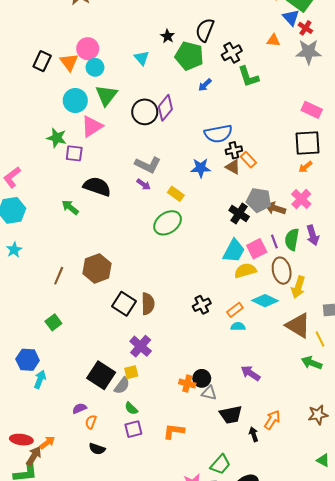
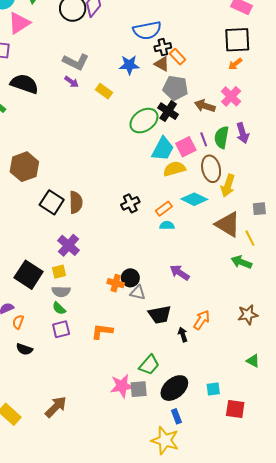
gray pentagon: (259, 200) -> (175, 88), moved
green ellipse: (168, 223) -> (144, 121), moved
gray semicircle: (122, 386) -> (61, 292), moved, turned 54

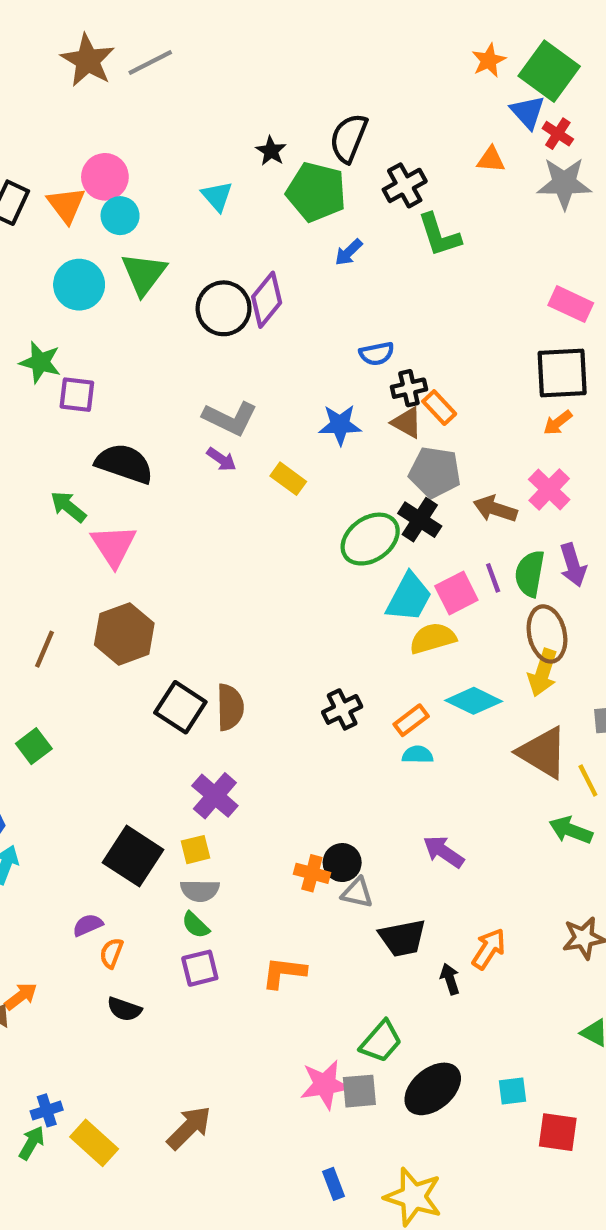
pink triangle: (19, 23) -> (114, 546), moved, turned -30
blue semicircle: (147, 30) -> (377, 354), size x0.6
brown ellipse: (211, 169) -> (547, 634), moved
blue rectangle: (176, 416) -> (334, 1184), moved

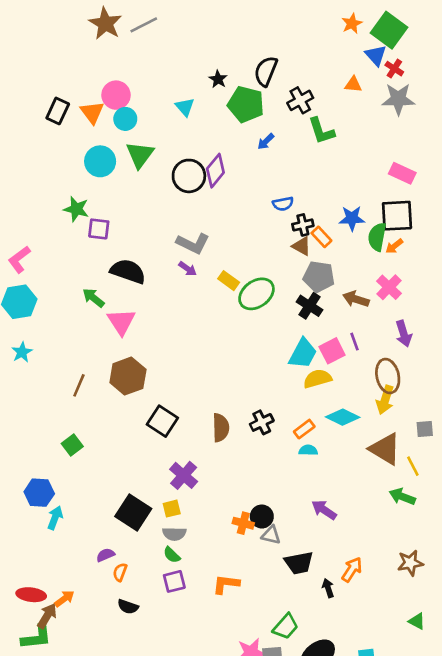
blue star: (340, 425) -> (352, 218), moved
green ellipse: (370, 539) -> (256, 294), moved
green semicircle: (530, 574) -> (377, 237), moved
brown semicircle: (230, 707) -> (221, 428), moved

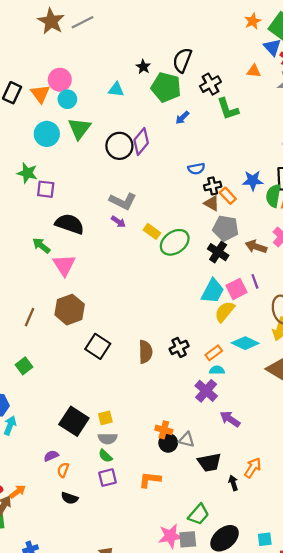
cyan triangle: (185, 107) -> (116, 89), turned -42
yellow semicircle: (317, 379) -> (225, 312), turned -35
purple cross: (184, 475) -> (206, 391), moved
black circle: (262, 517) -> (168, 443), moved

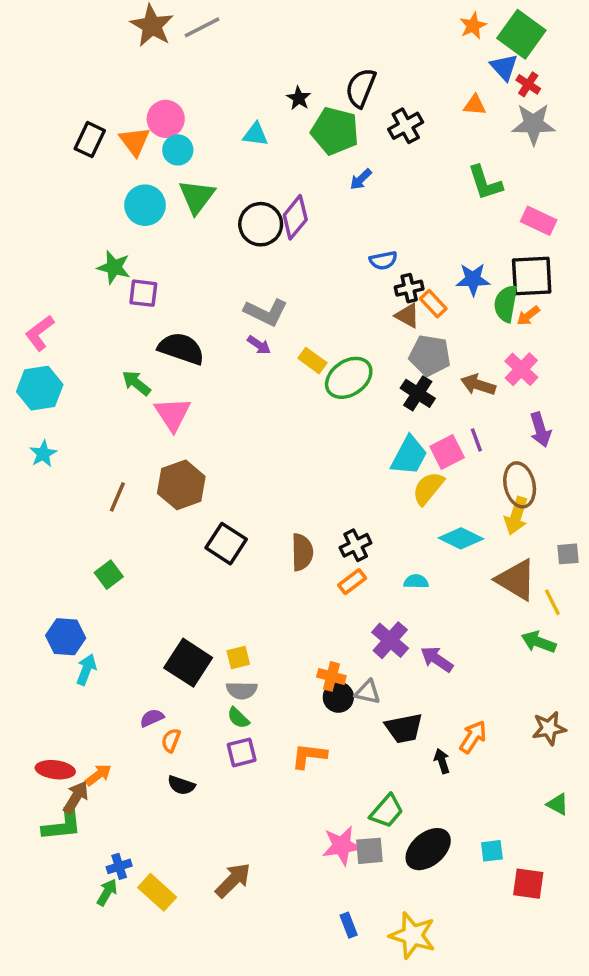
green L-shape: (228, 109) -> (485, 183), moved
orange rectangle: (214, 353) -> (352, 582), moved
purple cross: (206, 391) -> (390, 640), moved

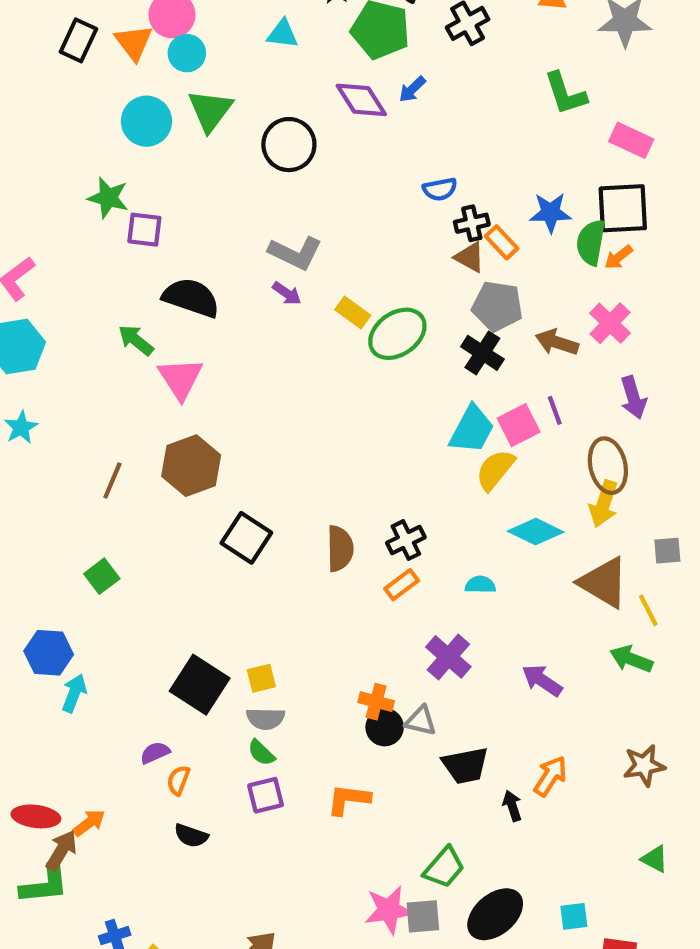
purple diamond: (295, 217) -> (361, 100), moved, turned -72
purple arrow: (437, 659) -> (542, 680), moved

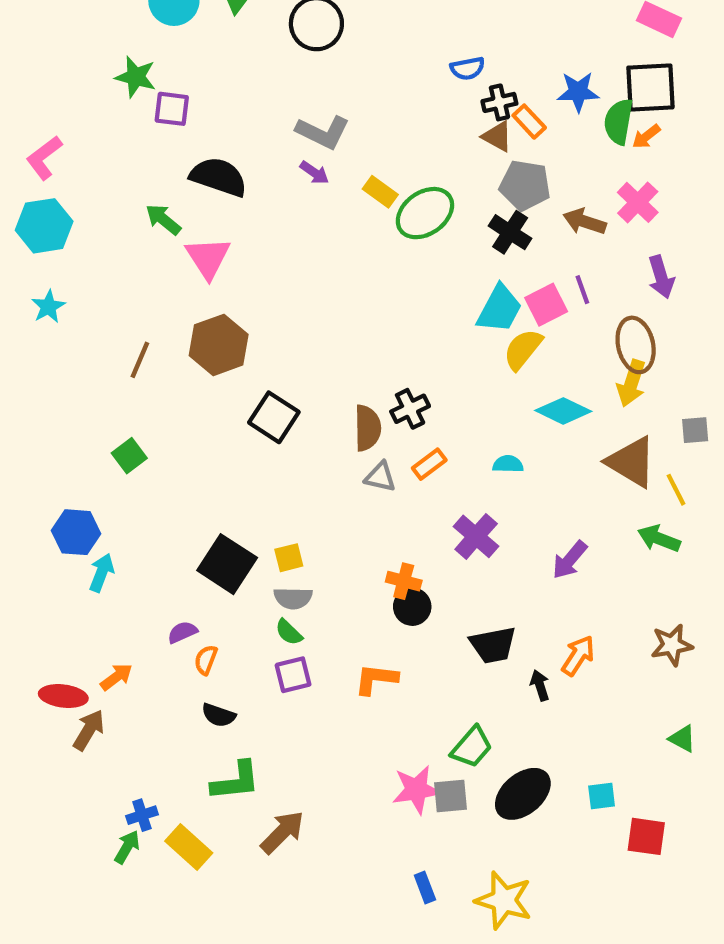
black cross: (406, 540) -> (410, 409), moved
purple arrow: (542, 680) -> (570, 560), turned -84
gray triangle: (421, 721) -> (380, 477), moved
orange arrow: (89, 823) -> (116, 677), moved
green L-shape: (44, 884) -> (236, 781), moved

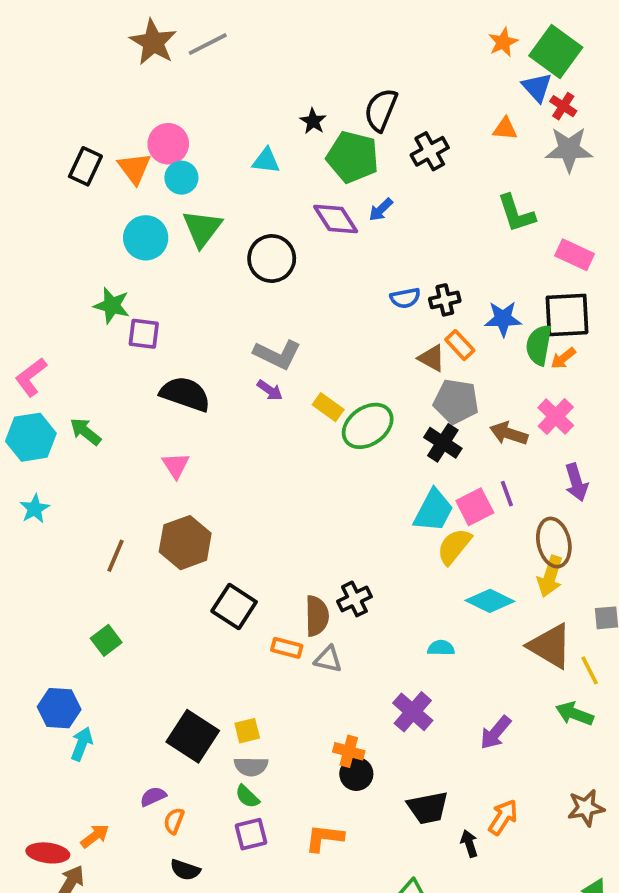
black cross: (499, 102) -> (445, 300), moved
green arrow: (163, 219) -> (85, 432), moved
pink triangle: (208, 258) -> (176, 465), size x0.7
orange rectangle: (429, 464) -> (287, 648), moved, turned 52

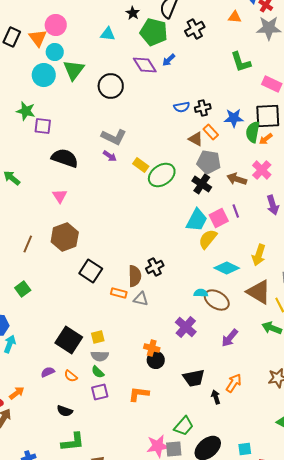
cyan circle: (181, 178) -> (55, 52), moved
brown ellipse: (554, 543) -> (217, 300), moved, turned -45
orange semicircle: (174, 821) -> (71, 376), moved, turned -72

